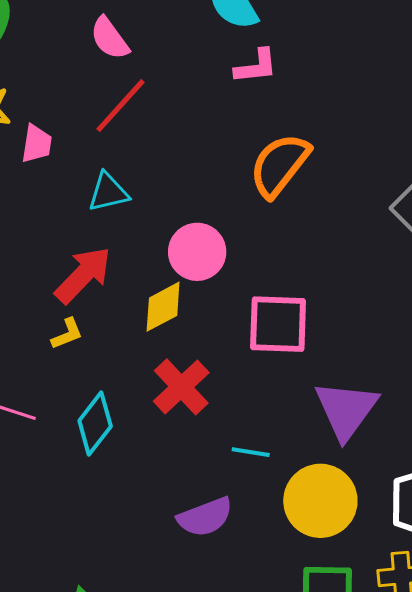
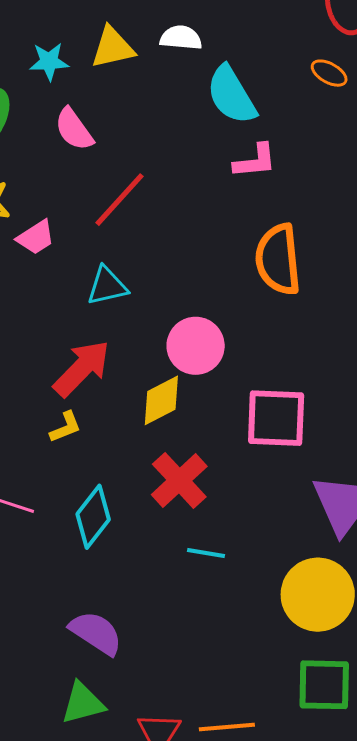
pink semicircle: (110, 38) -> (74, 129), moved
pink trapezoid: (37, 144) -> (36, 237), turned 48
orange semicircle: (280, 165) -> (278, 259), turned -44
cyan line: (251, 452) -> (206, 553), moved
purple semicircle: (205, 517) -> (96, 633), moved, turned -126

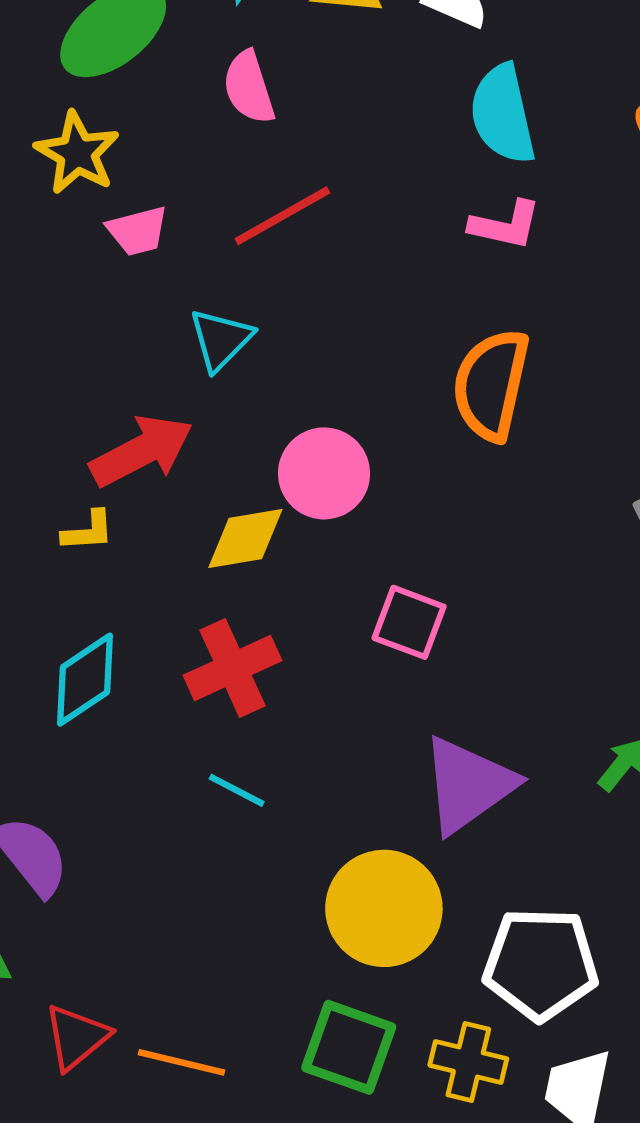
cyan triangle: (107, 286) -> (221, 339), turned -51
pink square: (276, 418) -> (409, 622), size x0.7

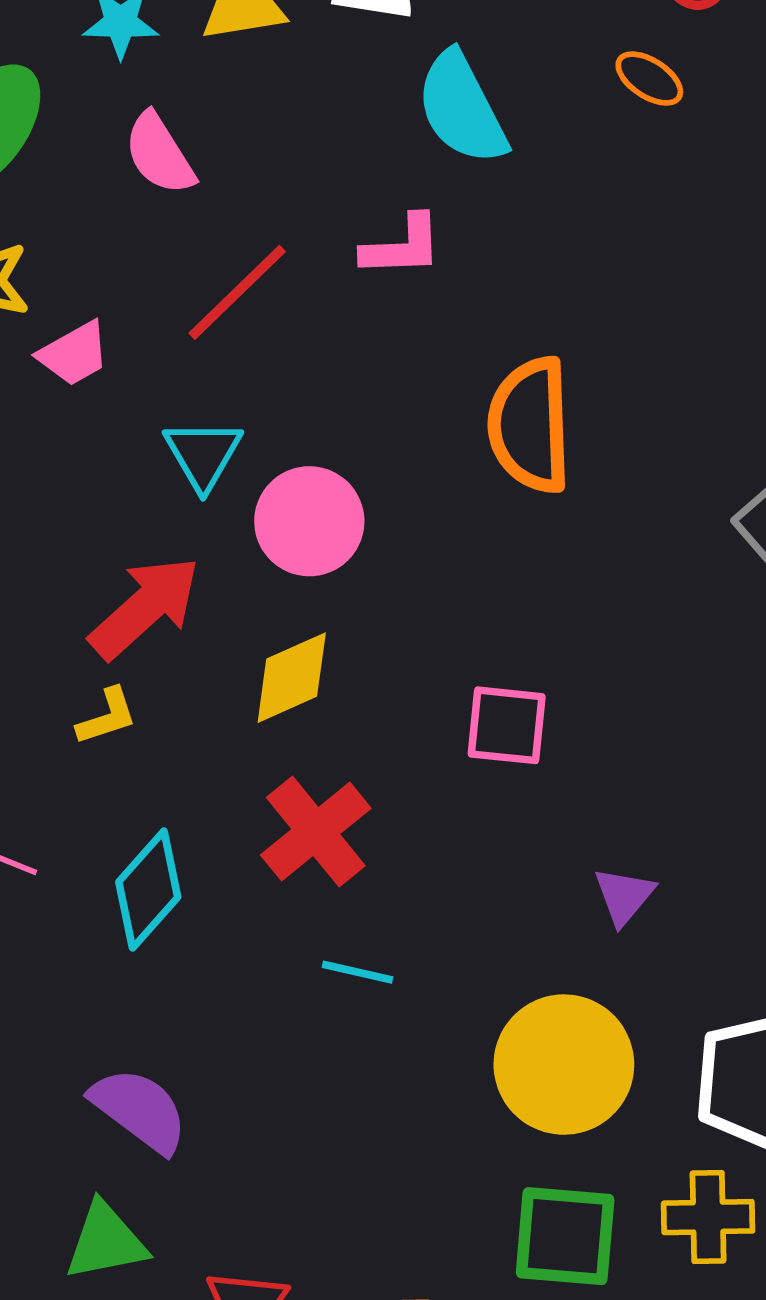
pink L-shape: (505, 225) -> (402, 246), moved
pink circle: (324, 473) -> (309, 521), moved
purple triangle: (468, 785) -> (624, 896), size x0.5

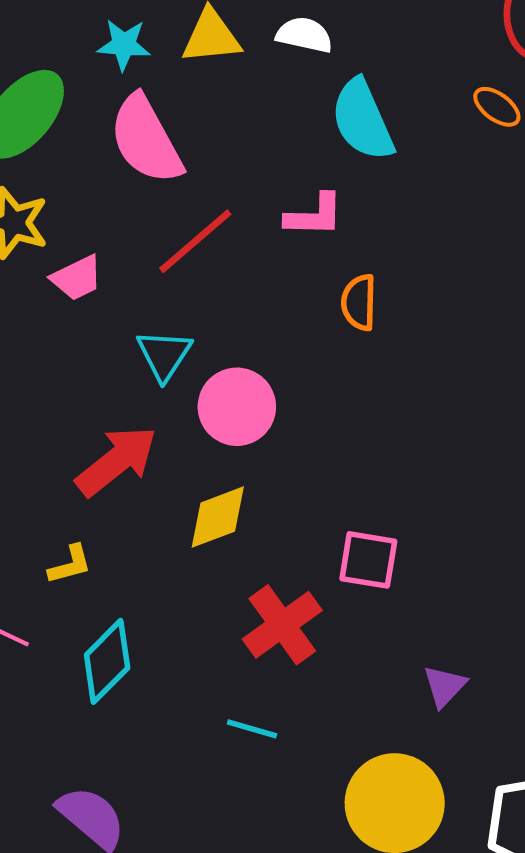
pink semicircle: (159, 154) -> (146, 140), size x1.5
orange semicircle: (530, 425) -> (359, 302), moved, size x0.6
yellow L-shape: (107, 717) -> (70, 565), moved
red cross: (316, 832) -> (282, 625), moved

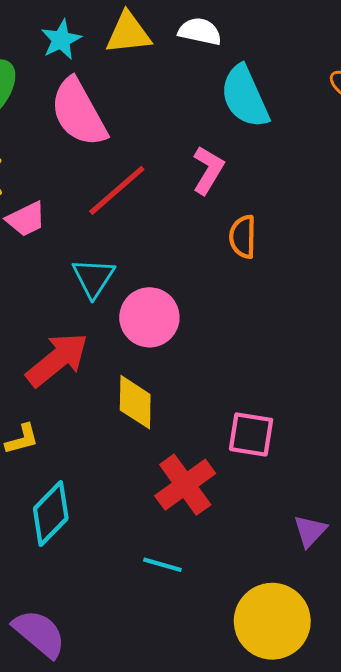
cyan star: (124, 45) -> (61, 40), turned -30
pink L-shape: (314, 215) -> (208, 170), turned -60
yellow diamond: (218, 517) -> (135, 402), turned -68

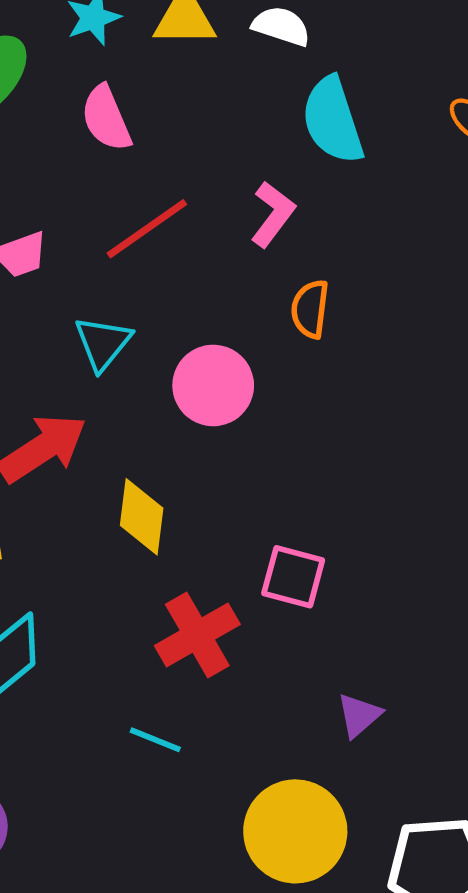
pink semicircle: (79, 112) -> (106, 118), size x0.7
pink circle: (149, 317) -> (213, 385), moved

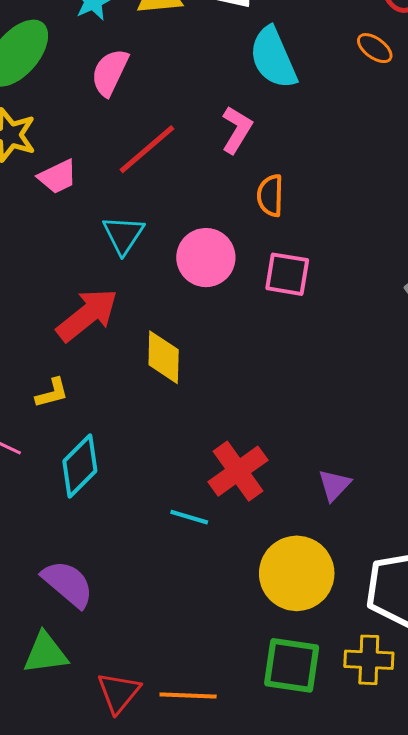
pink semicircle: (106, 118) -> (110, 72), turned 54
pink square: (293, 577) -> (287, 274), moved
red cross: (197, 635) -> (238, 471), moved

